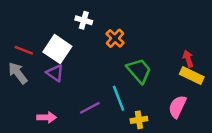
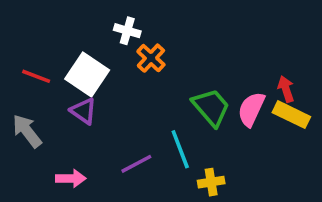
orange cross: (115, 38) -> (151, 58), moved
gray arrow: (18, 73) -> (27, 131), moved
pink semicircle: (177, 107) -> (251, 109), moved

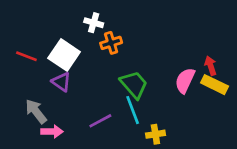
orange cross: (151, 58) -> (111, 43), turned 30
green trapezoid: (211, 107) -> (134, 85), moved
gray arrow: (27, 131) -> (36, 111), moved

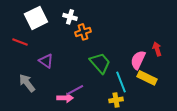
white square: (64, 55) -> (36, 18), moved, turned 30
yellow rectangle: (215, 85) -> (147, 78), moved
cyan line: (133, 110) -> (121, 82), moved
pink arrow: (52, 132) -> (65, 98), moved

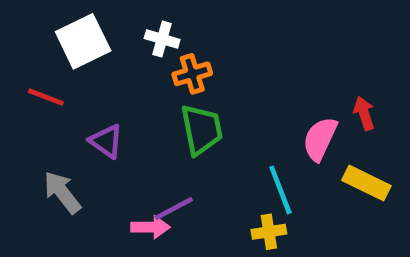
green trapezoid: (100, 63) -> (202, 130), moved, turned 30
yellow rectangle: (147, 78) -> (366, 183), moved

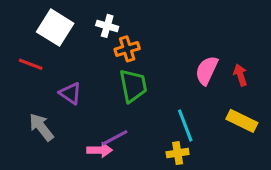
white square: (83, 41) -> (55, 28), turned -32
pink semicircle: (320, 139) -> (207, 70), moved

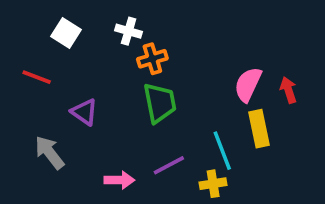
white square: (55, 28) -> (66, 33), size x0.7
yellow rectangle: (242, 121) -> (259, 129), moved, turned 52
purple line: (115, 138) -> (169, 165), moved

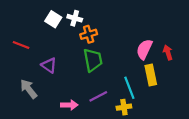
white square: (66, 33) -> (53, 19), moved

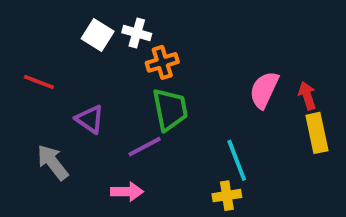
yellow rectangle: (151, 75) -> (317, 133), moved
purple line: (98, 96) -> (145, 147), moved

